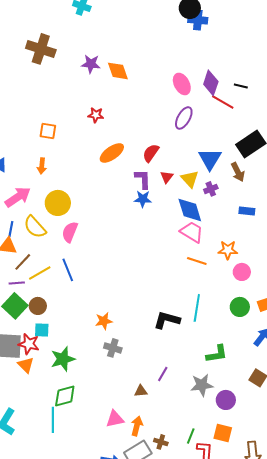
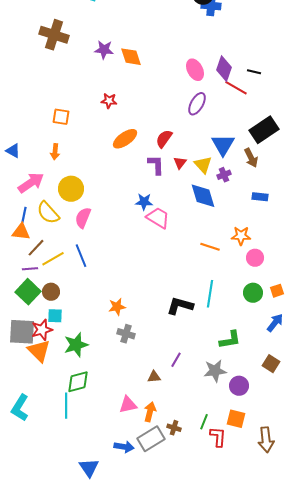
blue star: (143, 199) -> (144, 202), moved
pink trapezoid: (192, 232) -> (158, 218), moved
red star: (29, 344) -> (42, 330), turned -30
orange triangle: (26, 365) -> (39, 351), size x1.4

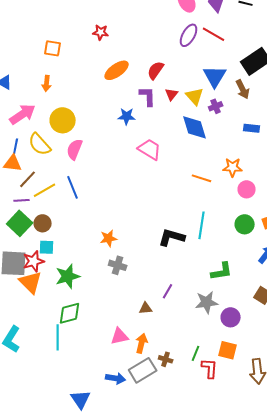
red line: (236, 88) -> (214, 34), moved
blue star: (144, 202) -> (127, 116), moved

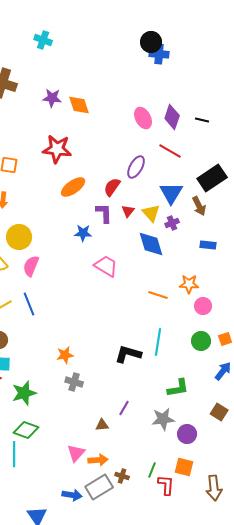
red star: (101, 32) -> (57, 149), size x1.8
purple ellipse: (189, 35) -> (136, 167), moved
green diamond: (70, 313) -> (26, 430), turned 35
pink triangle: (120, 336) -> (76, 453), turned -36
orange arrow: (142, 343) -> (98, 460), turned 72

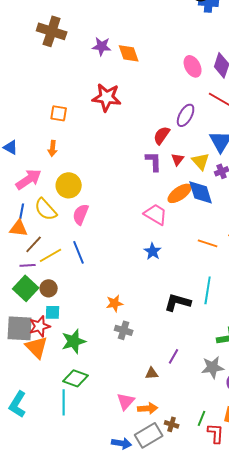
orange ellipse: (73, 187) -> (180, 193), moved
blue star: (83, 233) -> (153, 251), moved, turned 30

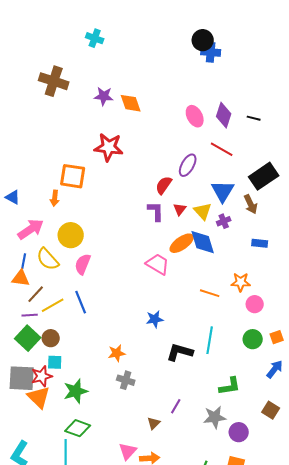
orange square: (59, 113) -> (73, 176), moved, size x1.5
blue star: (153, 251) -> (155, 319), moved, turned 30
brown triangle: (152, 373) -> (154, 423), turned -40

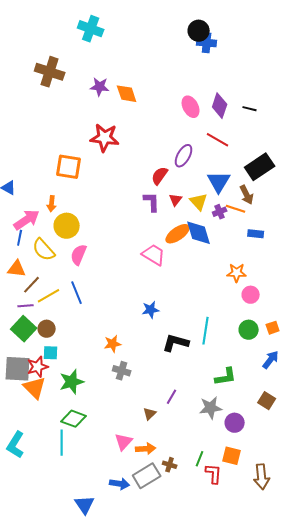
cyan cross: (95, 38) -> (91, 29), size x1.4
orange arrow: (55, 198) -> (52, 204), moved
blue line: (24, 261) -> (20, 238), moved
orange line: (210, 293) -> (236, 209), moved

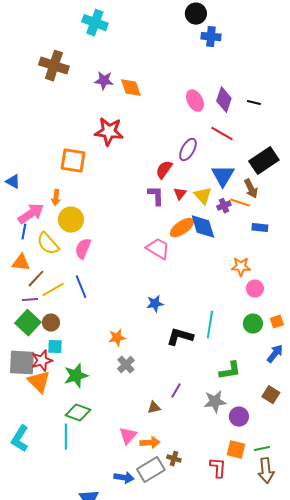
black circle: (199, 31) -> (196, 14), moved
gray cross: (122, 371) -> (126, 365), turned 30
brown triangle: (150, 414) -> (154, 408), turned 32
green line: (200, 459) -> (262, 449), moved, turned 56

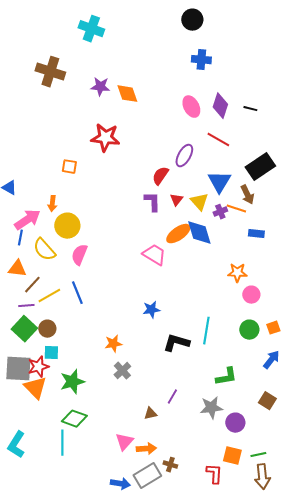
blue cross: (211, 37) -> (201, 60), moved
orange square: (73, 161) -> (69, 167), size x0.6

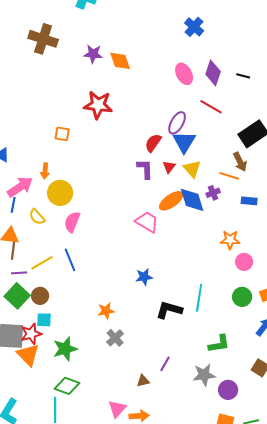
blue cross: (201, 60) -> (194, 27), turned 36
blue triangle: (219, 182) -> (184, 142), moved
purple cross: (220, 212) -> (213, 193), moved
yellow semicircle: (44, 250) -> (37, 217), size x0.7
brown line: (32, 285) -> (13, 250), moved, turned -36

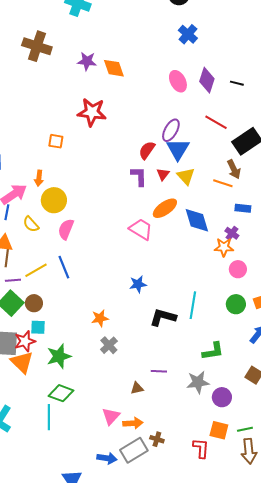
red line: (211, 107) -> (216, 122), moved
purple cross: (213, 193) -> (232, 233), moved, turned -32
blue diamond: (192, 200) -> (197, 220), moved
purple line: (165, 364) -> (159, 371), turned 63

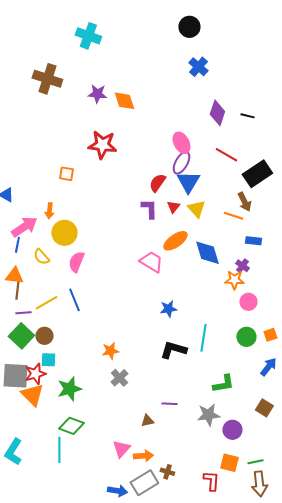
pink ellipse: (178, 81) -> (181, 143), moved
blue star: (138, 284) -> (168, 309), moved

